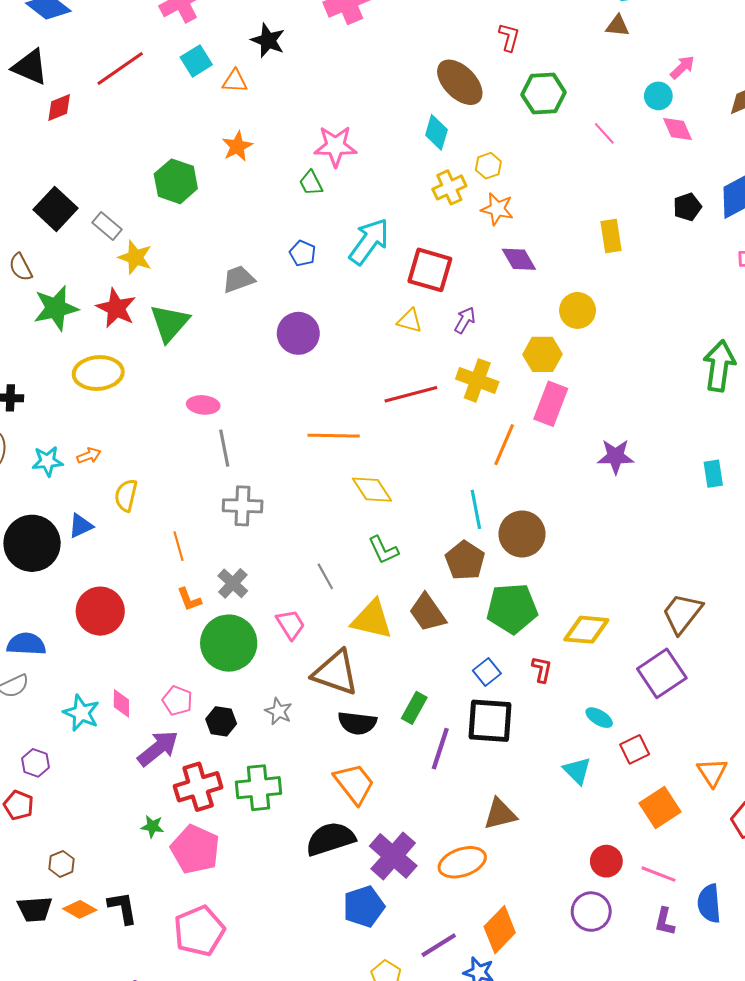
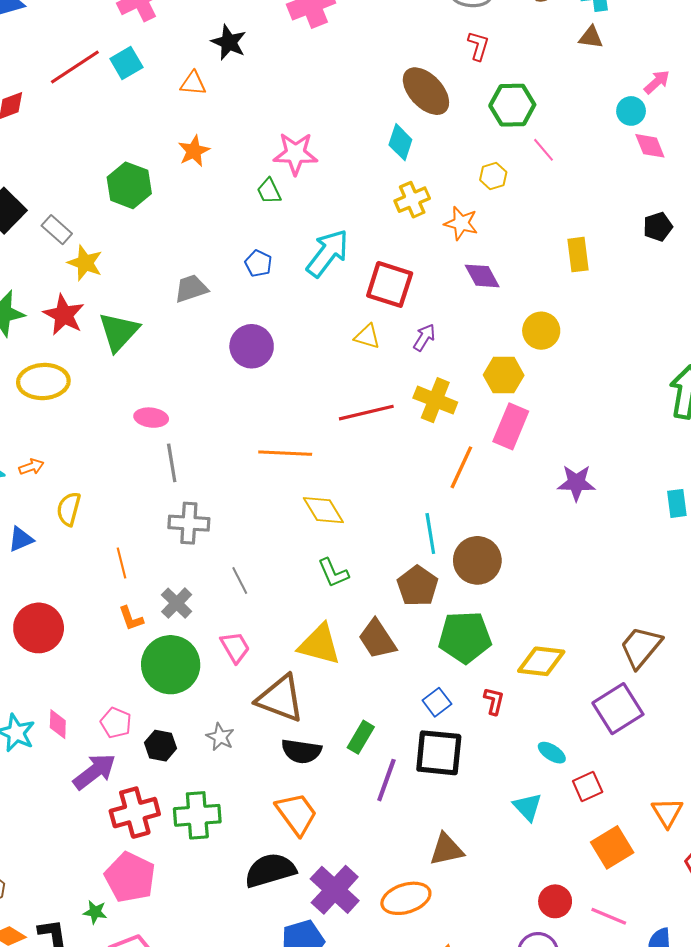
cyan square: (196, 61) -> (126, 63), moved
pink line: (604, 133) -> (543, 150), moved
yellow hexagon: (488, 166) -> (493, 176), moved
gray line: (325, 576) -> (240, 580), moved
green star: (152, 826) -> (95, 912), moved

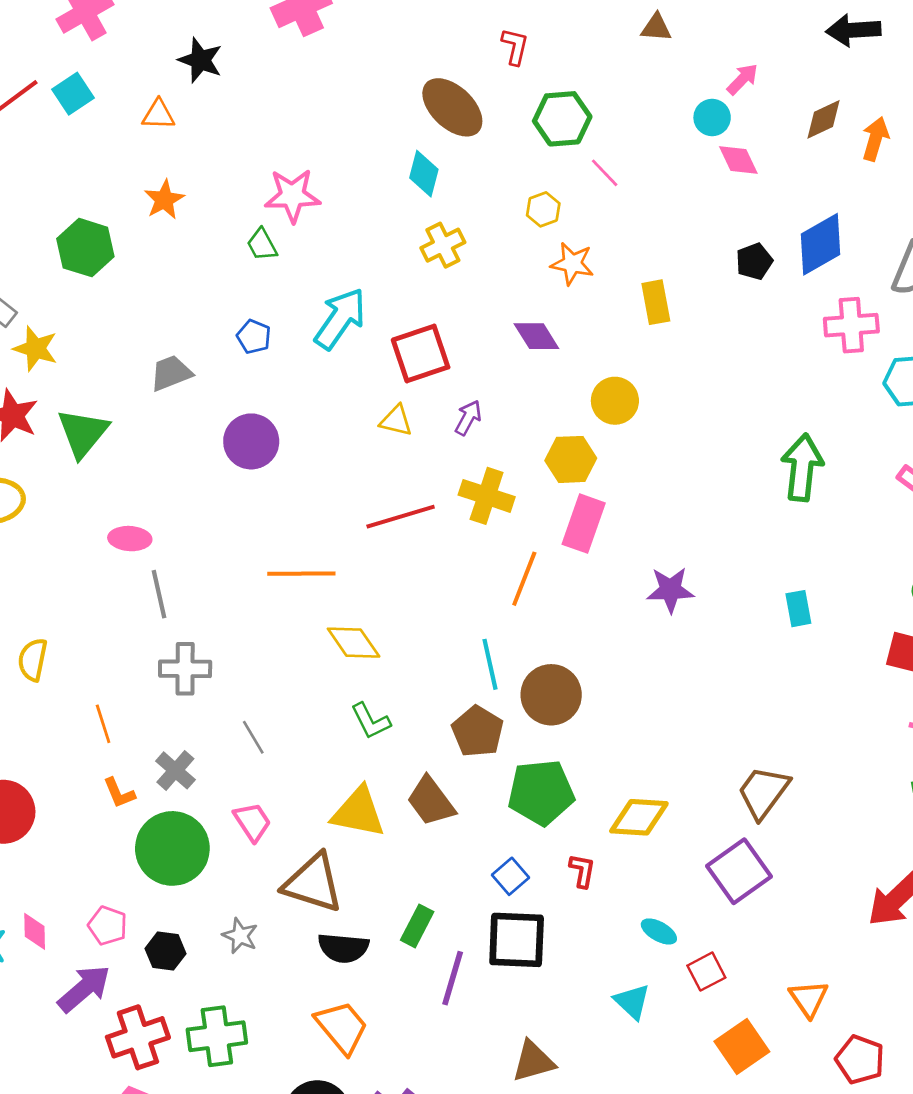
orange star: (461, 223) -> (572, 264), moved
red square: (390, 284) -> (421, 354), turned -33

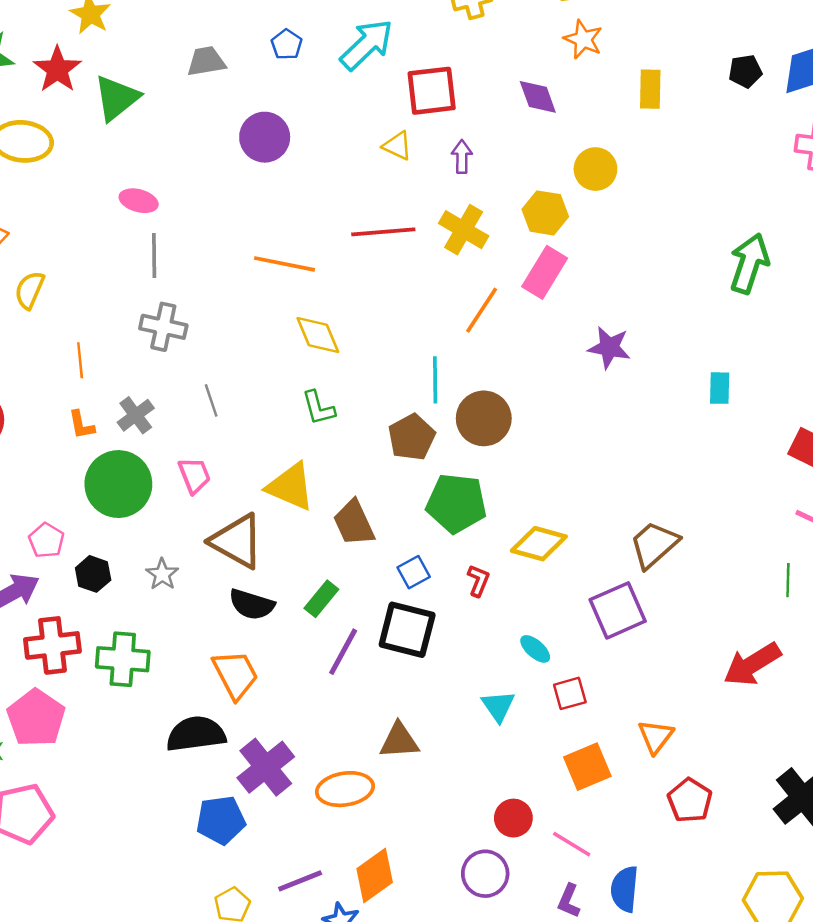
purple arrow: (468, 418) -> (462, 157), turned -40
brown trapezoid: (431, 801) -> (354, 523), moved

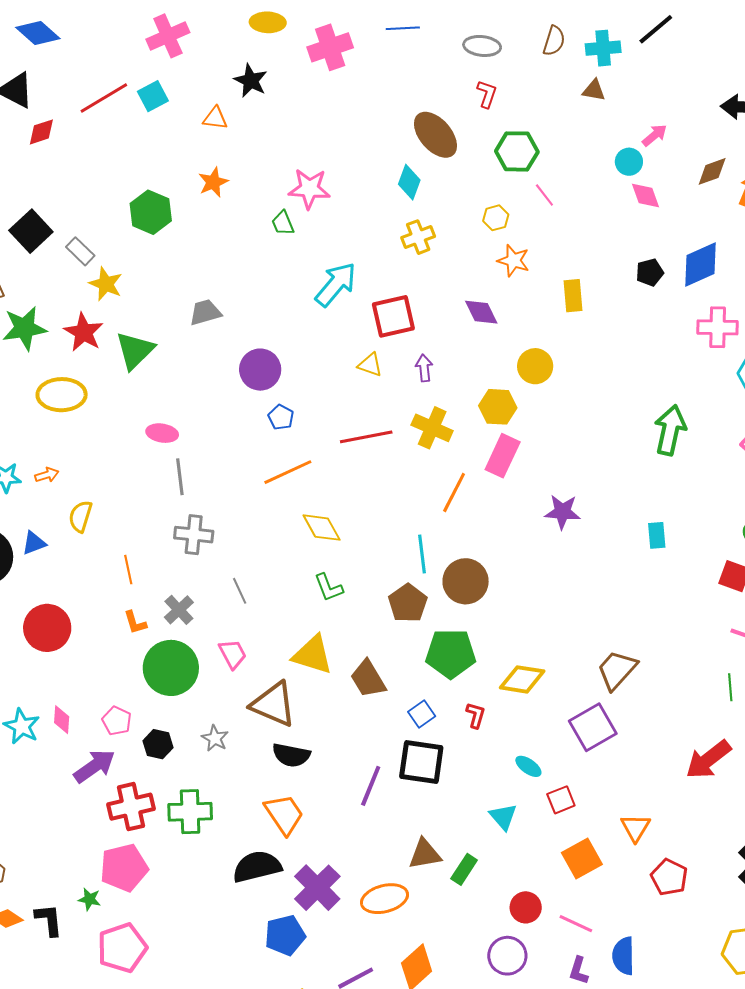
blue pentagon: (287, 45) -> (281, 417), moved
orange line: (284, 264) -> (288, 472), turned -30
green rectangle: (321, 599) -> (464, 869), moved
pink pentagon: (36, 718) -> (124, 868), turned 30

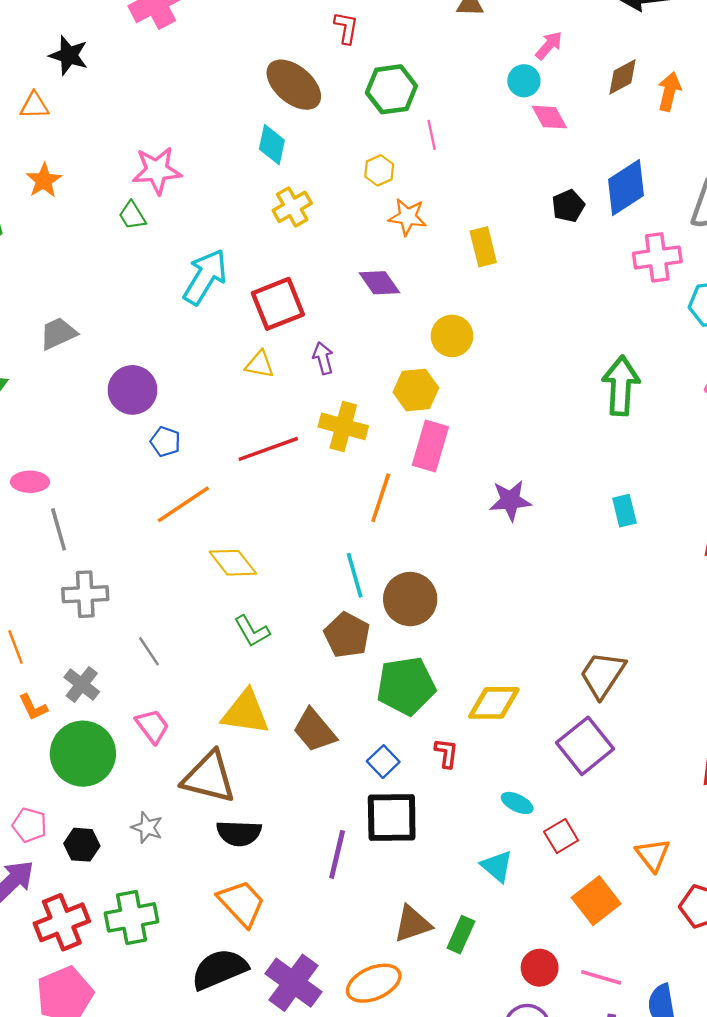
pink line: (544, 195) -> (432, 135), turned 35

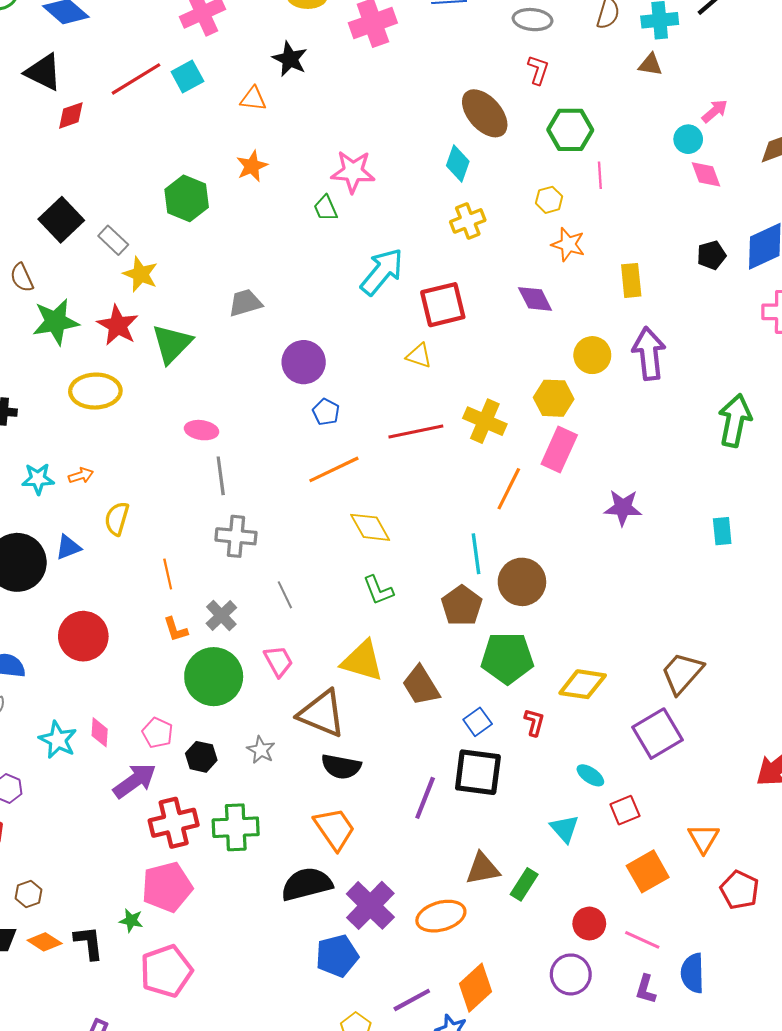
purple arrow: (323, 358) -> (649, 354), moved, size x1.8

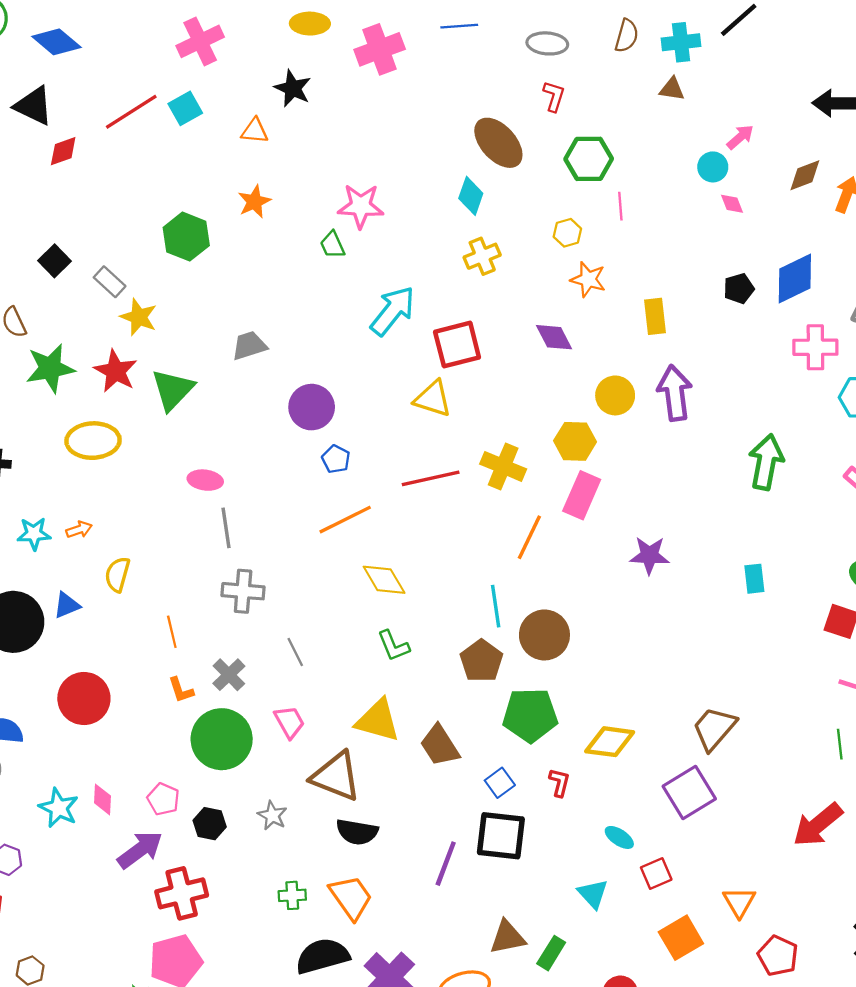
pink diamond: (706, 174) -> (732, 204), size x0.7
black square: (61, 220) -> (55, 261), size x0.7
yellow triangle: (419, 356) -> (433, 399), size x1.4
green cross: (236, 827) -> (292, 895), moved, size x0.6

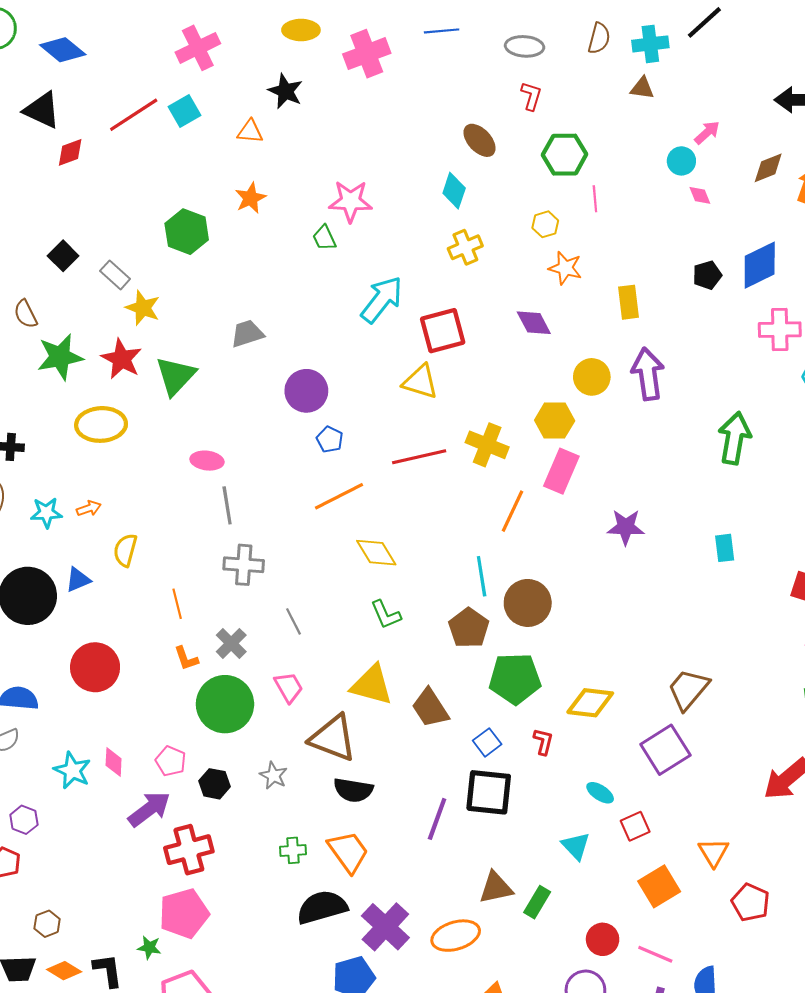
brown ellipse: (498, 143) -> (480, 140), size x0.7

